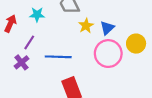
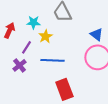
yellow star: (86, 26) -> (45, 36), moved
blue triangle: (107, 28) -> (96, 34), turned -40

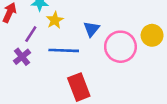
blue triangle: (96, 34) -> (91, 29), moved, turned 32

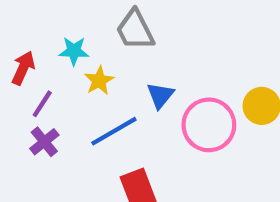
purple line: (31, 34) -> (42, 104), moved
blue line: (64, 50) -> (114, 131), turned -32

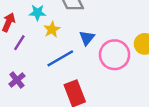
purple cross: (44, 142) -> (17, 80), moved

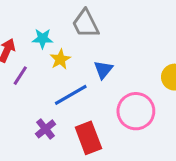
pink circle: (115, 55) -> (136, 111), moved
purple cross: (17, 80) -> (45, 129), moved

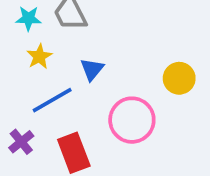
cyan star: (43, 39) -> (28, 18), moved

